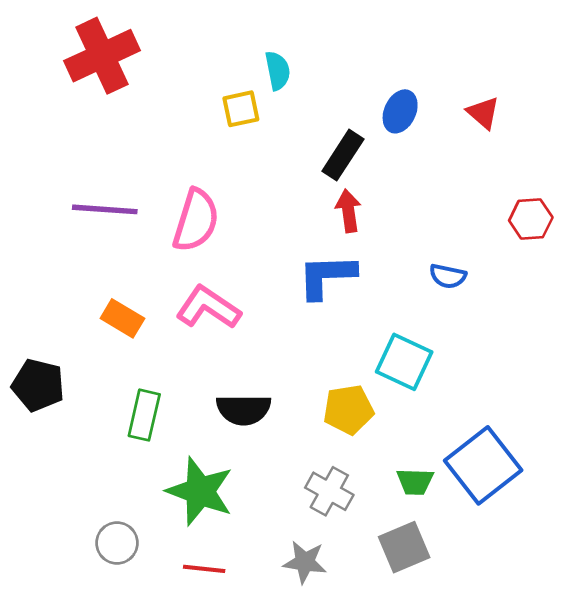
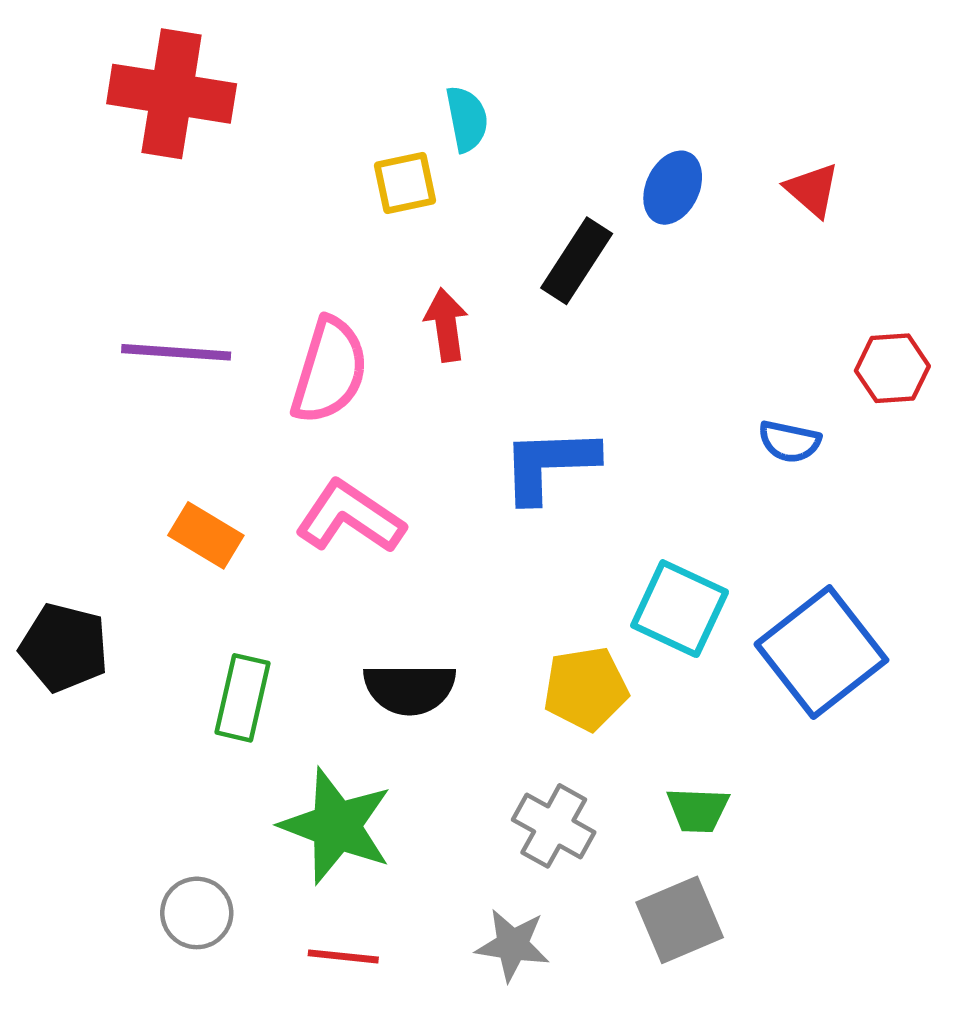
red cross: (102, 56) -> (172, 94), turned 34
red arrow: (348, 211) -> (446, 325), moved
blue semicircle: (448, 276) -> (789, 442), moved
blue square: (483, 465) -> (821, 652), moved

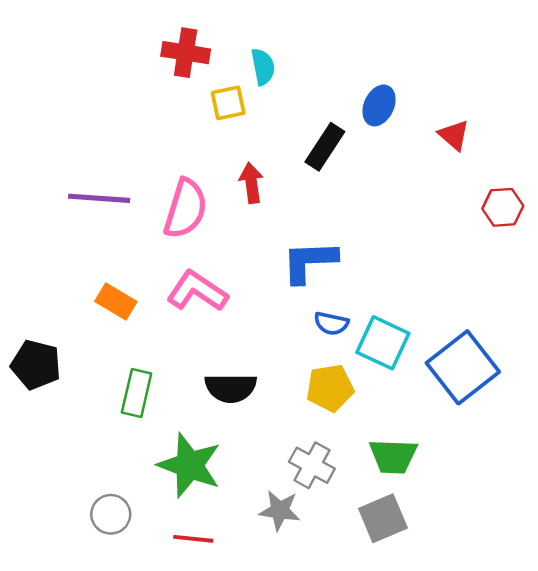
red cross: (172, 94) -> (186, 53), moved, size x0.7
red triangle: (812, 190) -> (454, 135), moved
blue semicircle: (789, 442) -> (331, 323), moved
green trapezoid: (698, 810) -> (393, 456), size x1.4
gray star: (513, 945) -> (280, 510), moved

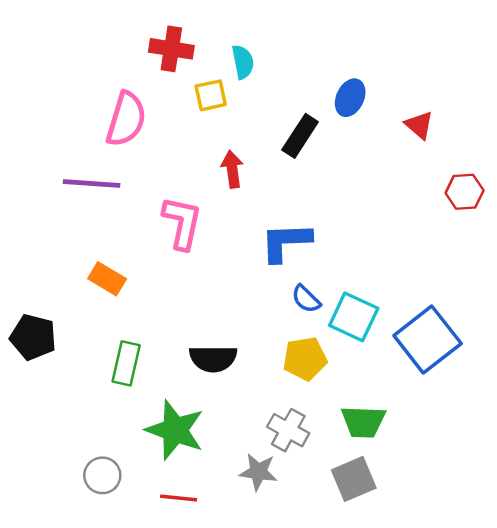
pink semicircle: (186, 209) -> (126, 119), moved
pink L-shape: (197, 291) -> (182, 223), moved, turned 68
blue semicircle: (331, 323) -> (306, 299), turned 32

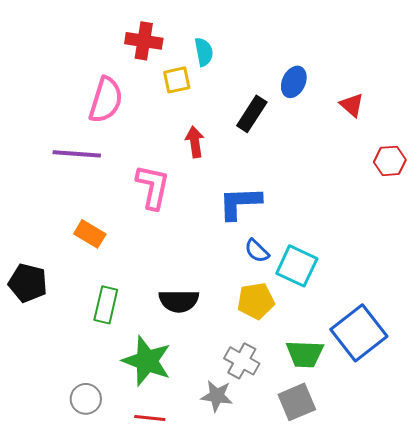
blue square: (428, 340) -> (359, 333), moved

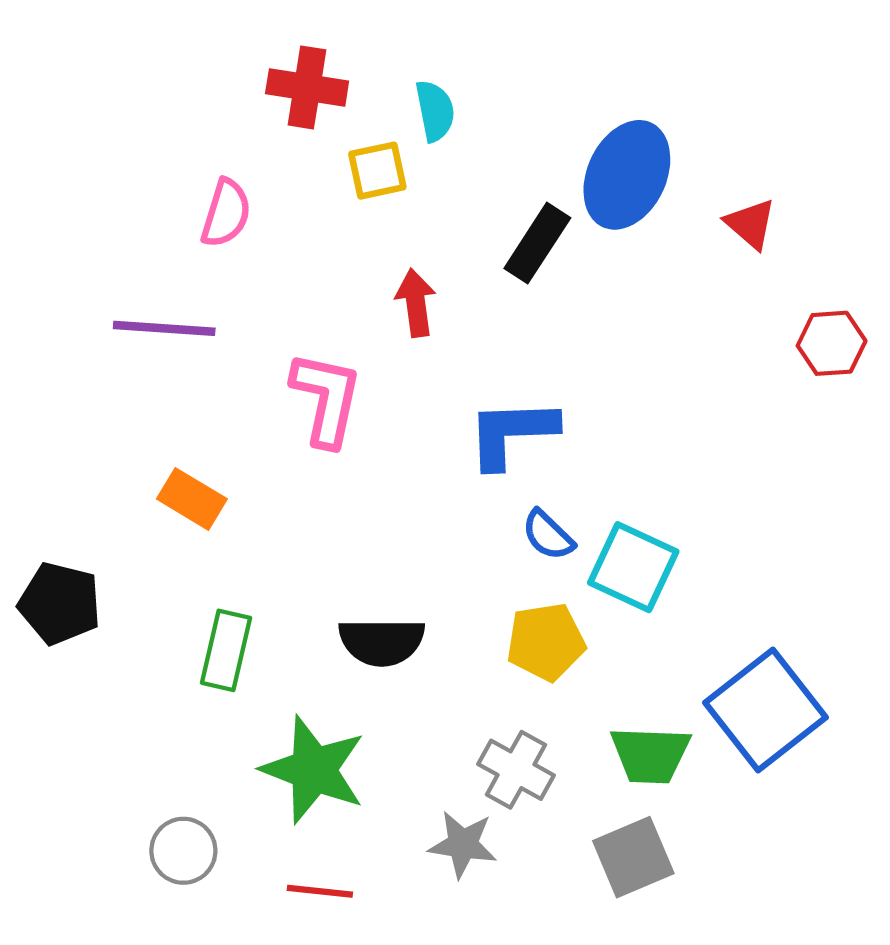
blue ellipse: (294, 82) -> (627, 175), size x1.6
pink semicircle: (106, 100) -> (226, 213), size x0.7

